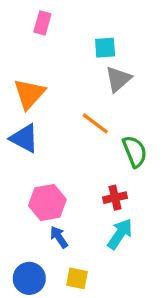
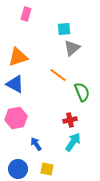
orange triangle: (29, 94) -> (18, 57), turned 30
pink hexagon: (47, 203) -> (16, 118), moved

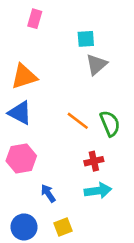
orange line: (58, 75) -> (78, 121), moved
cyan arrow: (73, 142) -> (98, 191), turned 48
yellow square: (47, 169) -> (63, 227), turned -32

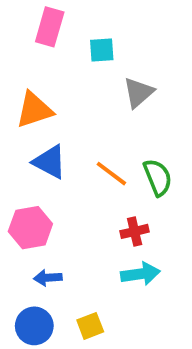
pink rectangle: (35, 19) -> (50, 27), size x1.4
cyan square: (86, 39) -> (102, 50), moved
blue triangle: (20, 113) -> (50, 162), moved
blue arrow: (48, 193) -> (48, 278), moved, turned -60

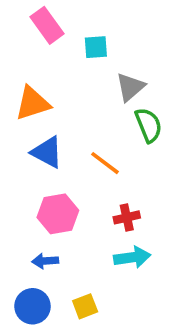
pink rectangle: (50, 27) -> (47, 25), turned -52
green semicircle: (158, 177) -> (148, 125), moved
pink hexagon: (30, 228) -> (58, 214), moved

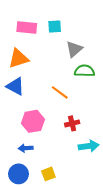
pink rectangle: (47, 25) -> (27, 28), moved, turned -48
green semicircle: (148, 125) -> (84, 71), turned -66
blue triangle: (47, 152) -> (15, 86), moved
cyan arrow: (132, 257) -> (89, 146), moved

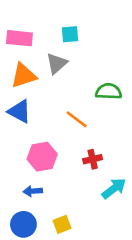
pink rectangle: (27, 28) -> (19, 38), moved
gray triangle: (74, 49) -> (57, 63), moved
cyan arrow: (89, 146) -> (114, 188), turned -30

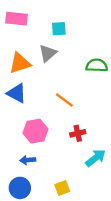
pink rectangle: (19, 38) -> (17, 19), moved
green semicircle: (109, 91) -> (97, 65), moved
yellow square: (62, 224) -> (62, 188), moved

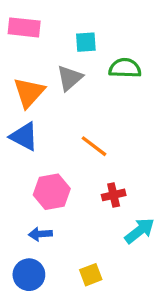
orange triangle: (20, 63) -> (29, 93), turned -30
green semicircle: (97, 65) -> (125, 68), moved

